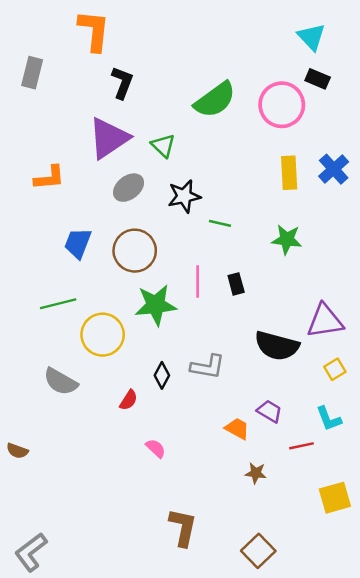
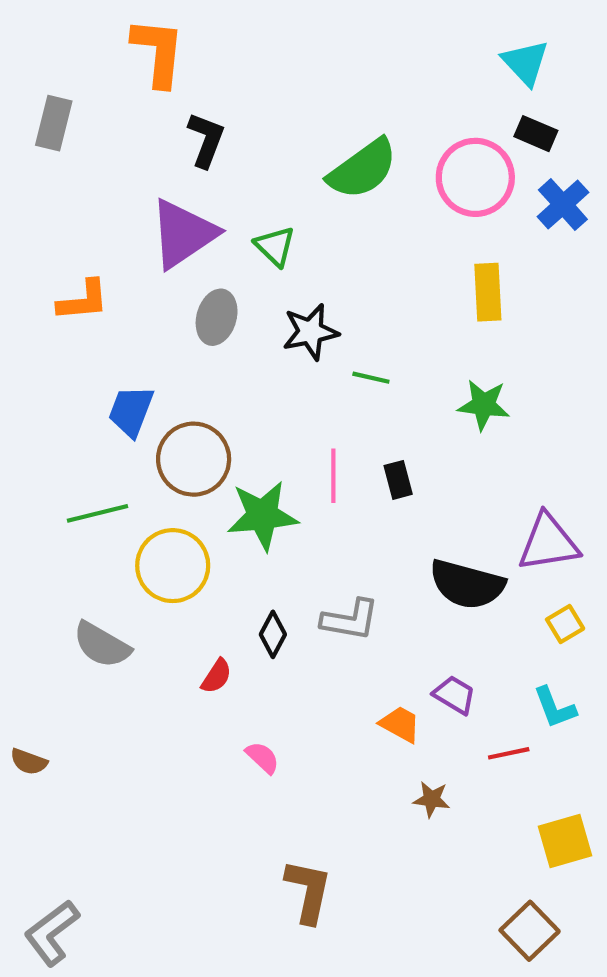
blue cross: (334, 169) -> (563, 205), moved
gray ellipse: (129, 188) -> (217, 317), turned -36
brown circle: (135, 251) -> (194, 459), moved
brown square: (258, 551) -> (530, 931), moved

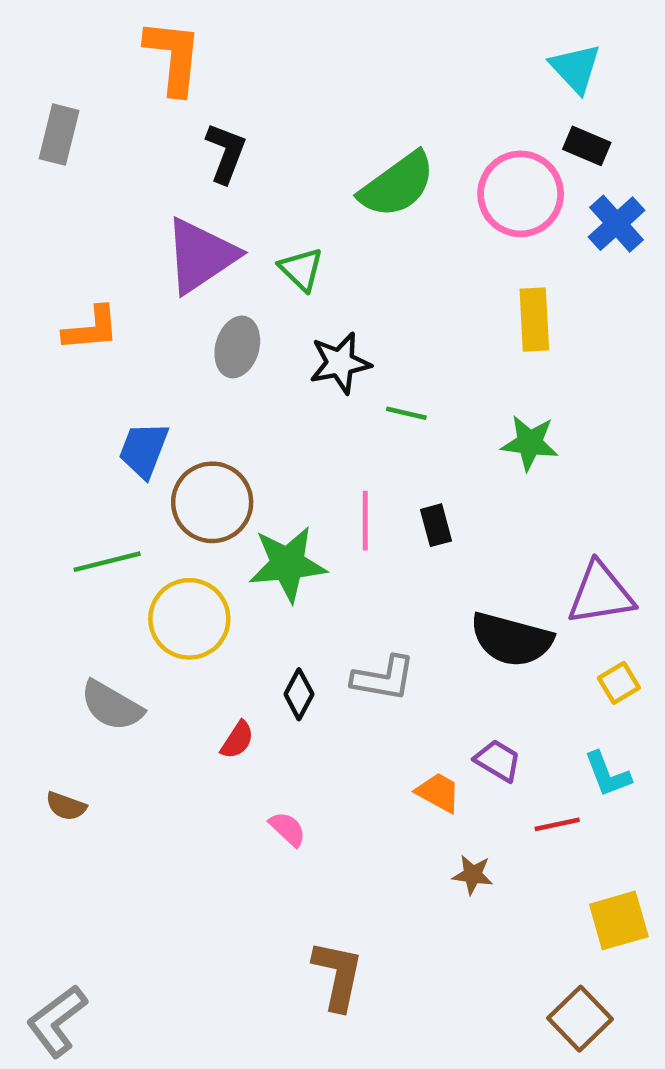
brown semicircle: (29, 762) -> (66, 806), moved

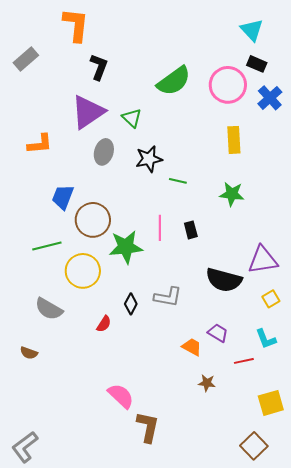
gray rectangle: (59, 135) -> (26, 59), turned 35
pink semicircle: (288, 829) -> (121, 396), moved, size x1.6

